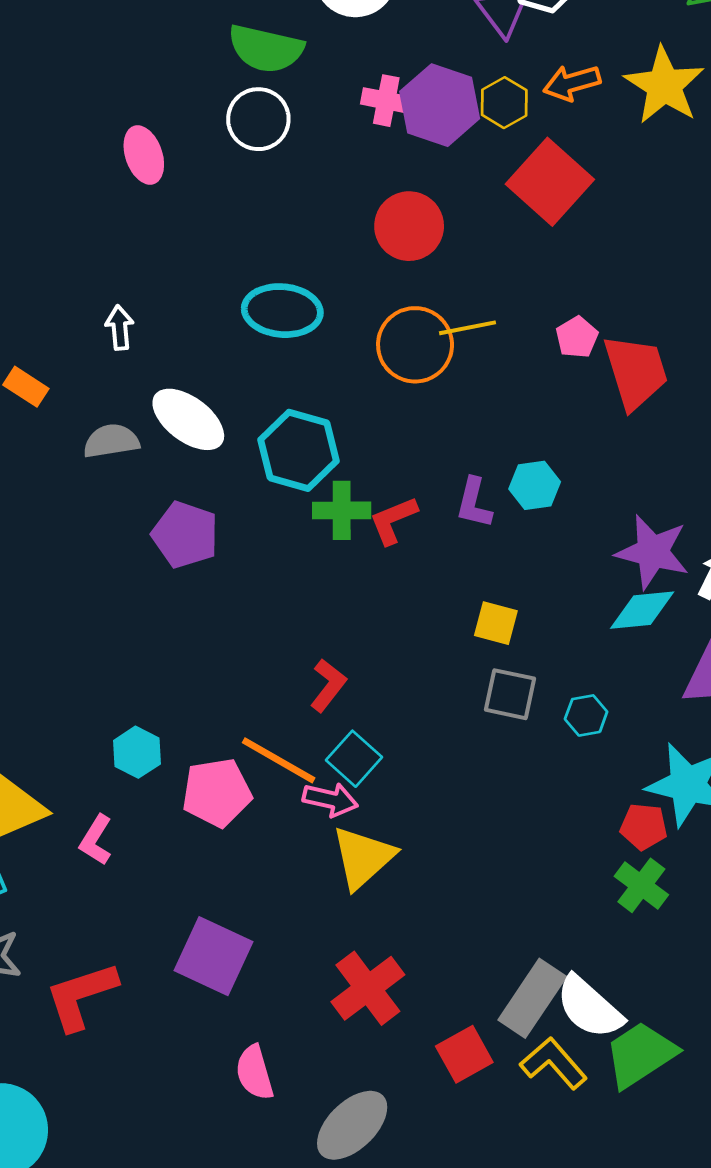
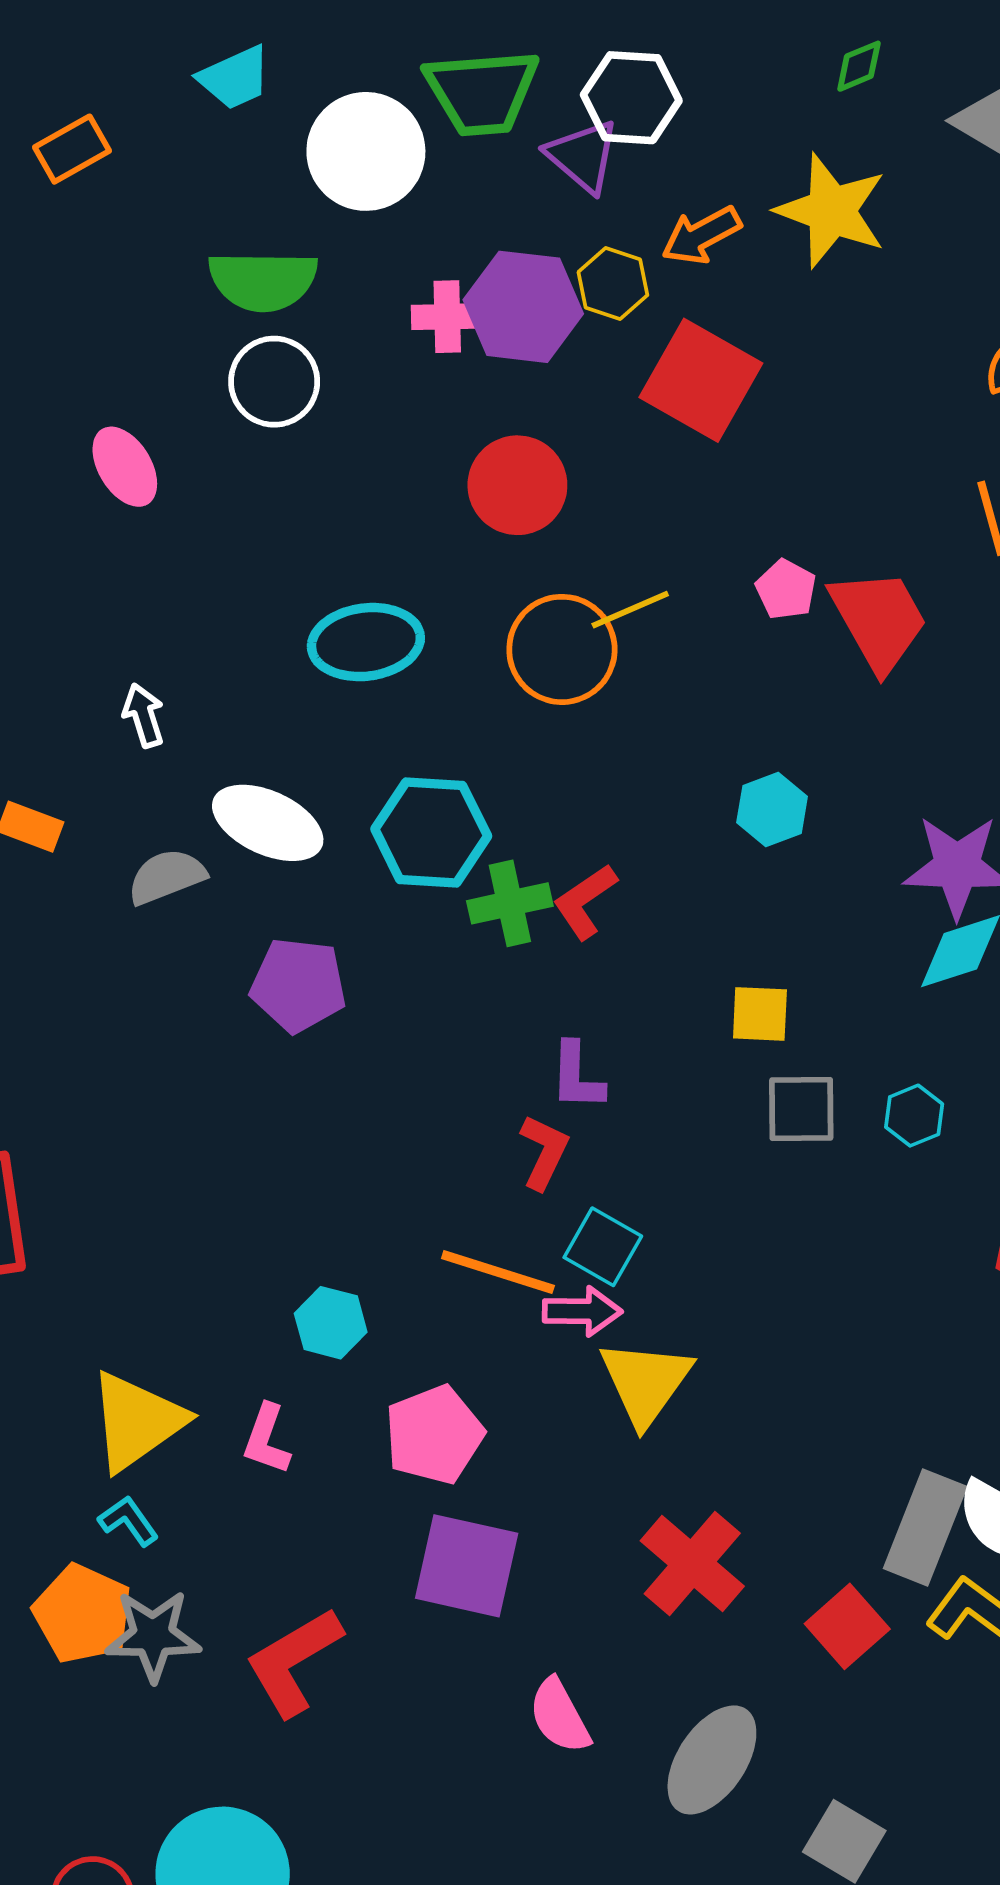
purple L-shape: (474, 503) -> (577, 1076), moved
cyan hexagon: (137, 752) -> (331, 1323), moved
pink pentagon: (217, 793) -> (434, 1435), moved

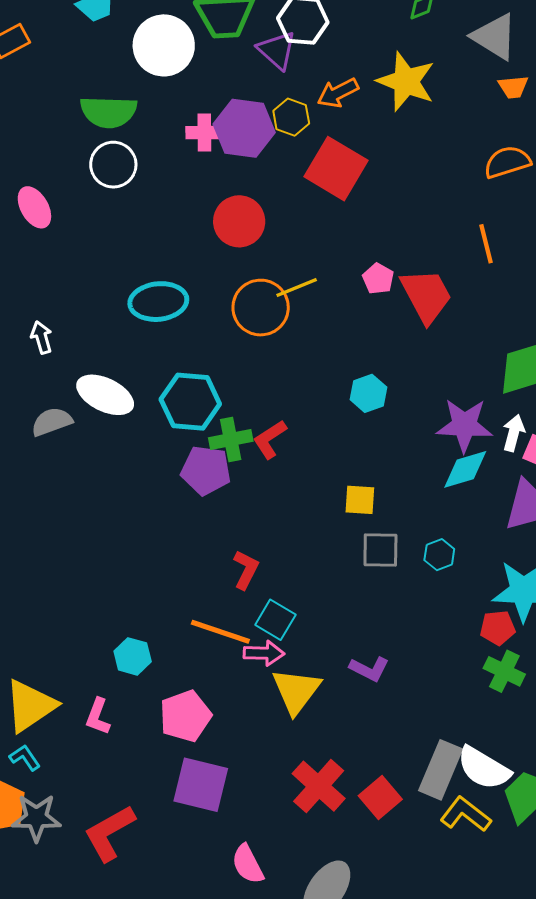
purple pentagon: (298, 985) -> (206, 470), moved
purple L-shape: (577, 1076) -> (369, 669), moved, turned -66
red square: (847, 1626) -> (380, 797), moved

